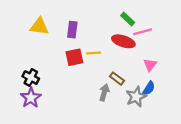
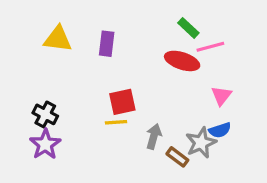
yellow line: (94, 53) -> (116, 122), moved
red square: (74, 57) -> (122, 102), moved
brown rectangle: (117, 79) -> (177, 157), moved
blue semicircle: (149, 88) -> (220, 130), turned 40

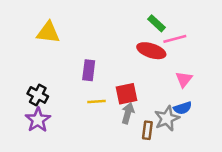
purple rectangle: (107, 44) -> (89, 70), moved
red square: (122, 102) -> (127, 94), moved
brown rectangle: (177, 157) -> (147, 130), turned 60

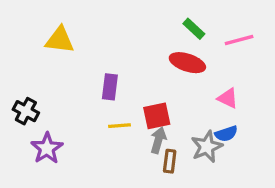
pink line: (175, 39) -> (239, 40), moved
pink triangle: (184, 79) -> (228, 98), turned -42
black cross: (38, 95) -> (26, 111), moved
brown rectangle: (147, 130) -> (170, 161), moved

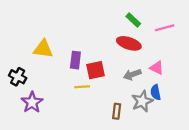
yellow triangle: (60, 40) -> (43, 49), moved
red square: (157, 116) -> (95, 70), moved
blue semicircle: (226, 134) -> (156, 92), turned 96
gray arrow: (158, 140) -> (132, 75), moved, turned -126

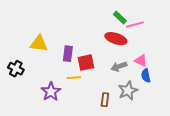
pink line: (164, 28) -> (135, 25), moved
blue semicircle: (156, 92) -> (146, 76), moved
purple star: (32, 102) -> (51, 92), moved

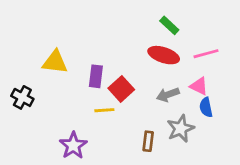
pink line: (135, 25) -> (206, 54), moved
red square: (86, 63) -> (121, 89), turned -30
purple star: (51, 92) -> (73, 145), moved

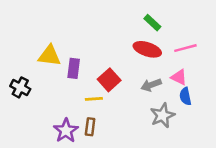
purple rectangle: (96, 76) -> (74, 68), moved
brown rectangle: (148, 141) -> (90, 127), moved

